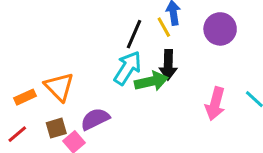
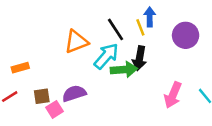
black line: (134, 34) -> (115, 29), turned -65
orange triangle: (59, 87) -> (76, 42), moved, turned 45

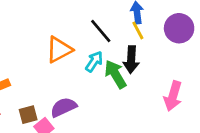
yellow line: (140, 27) -> (138, 30), moved
cyan arrow: (106, 56) -> (94, 62), size x0.7
green arrow: (124, 70) -> (115, 74), turned -110

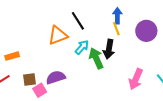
black line: (101, 31) -> (78, 21), moved

